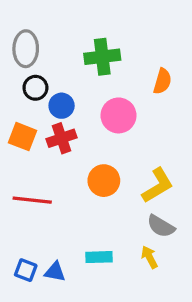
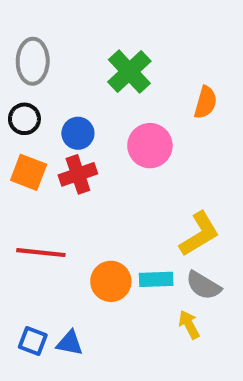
green cross: (102, 57) -> (129, 72), turned -36
black circle: (35, 88) -> (24, 119), moved
orange circle: (104, 181) -> (111, 281), moved
cyan rectangle: (99, 257) -> (156, 279), moved

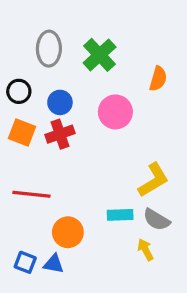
gray ellipse: (33, 61) -> (49, 49), moved
orange circle: (111, 281) -> (68, 232), moved

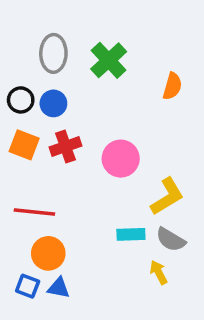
blue circle: (60, 102) -> (53, 103), moved
pink circle: (115, 112) -> (121, 159), moved
orange circle: (68, 232) -> (48, 253), moved

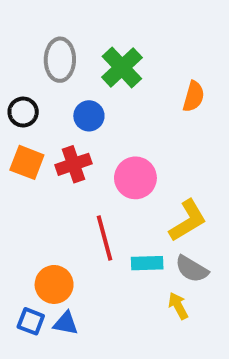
blue circle: (53, 103) -> (89, 116), moved
red line: (34, 212) -> (104, 238), moved, turned 69

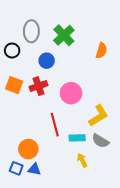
black circle: (23, 112) -> (12, 51), moved
yellow arrow: (178, 306) -> (82, 160), moved

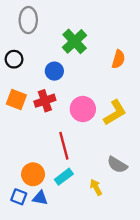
gray ellipse: (31, 31) -> (28, 20), moved
yellow L-shape: (98, 115) -> (115, 113), moved
cyan rectangle: (77, 138) -> (64, 177), moved, turned -35

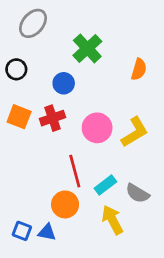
gray ellipse: (28, 20) -> (33, 23), turned 40
orange circle: (33, 174) -> (65, 204), moved
cyan rectangle: (64, 177) -> (105, 185), moved
yellow arrow: (96, 187) -> (112, 220), size x1.5

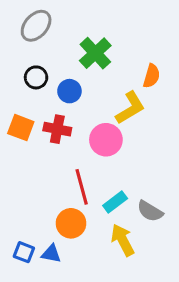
black circle: (16, 69) -> (36, 77), moved
red cross: (53, 118) -> (57, 129), turned 30
yellow L-shape: (135, 132) -> (130, 108), moved

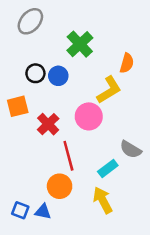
black circle: (36, 77) -> (35, 73), moved
orange square: (21, 128) -> (18, 106), turned -35
red cross: (57, 129) -> (48, 124), moved, turned 35
cyan rectangle: (115, 202) -> (108, 168), moved
gray semicircle: (150, 211) -> (131, 149), moved

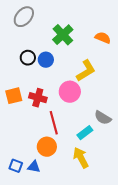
orange semicircle: (127, 63) -> (103, 38), moved, turned -84
orange square: (18, 106) -> (14, 96), moved
red cross: (48, 124) -> (38, 98), turned -30

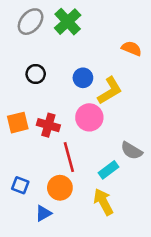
green cross: (63, 35) -> (68, 22), moved
blue circle: (46, 60) -> (83, 78), moved
blue square: (16, 166) -> (20, 185), moved
blue triangle: (34, 167) -> (43, 213), turned -40

